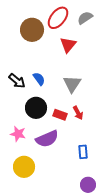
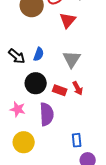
blue semicircle: (39, 79) -> (39, 54), turned 56
purple semicircle: (47, 139) -> (47, 114), turned -70
blue rectangle: (83, 152) -> (77, 140), moved

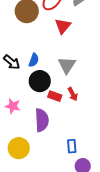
black circle: (36, 83) -> (40, 81), moved
pink star: (18, 109) -> (13, 106), moved

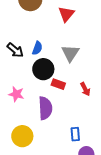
red arrow: (73, 94) -> (85, 89), moved

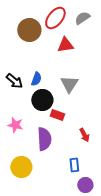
red triangle: (66, 14) -> (65, 45), turned 42
red arrow: (85, 89) -> (84, 135), moved

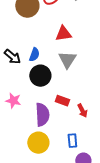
red triangle: (65, 45) -> (63, 34), moved
red rectangle: (57, 115) -> (62, 101), moved
yellow circle: (21, 167) -> (38, 143), moved

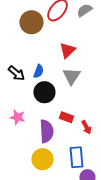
red triangle: (63, 34) -> (67, 50), turned -36
blue rectangle: (72, 141) -> (76, 157), size x1.5

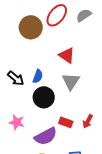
red triangle: (67, 50) -> (67, 55), turned -42
red arrow: (86, 127) -> (88, 121), moved, turned 56
purple semicircle: (46, 131) -> (46, 136), turned 65

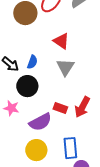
black circle: (44, 97) -> (27, 86), moved
red arrow: (88, 121) -> (82, 107), size x1.5

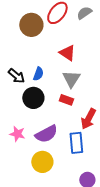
pink star: (11, 108) -> (17, 134), moved
red rectangle: (60, 108) -> (66, 100), moved
blue rectangle: (70, 148) -> (76, 143), moved

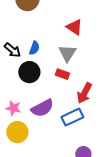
red triangle: (67, 53) -> (74, 27), moved
blue rectangle: (76, 143) -> (72, 117), turned 70
yellow circle: (42, 162) -> (17, 132), moved

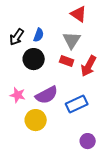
black arrow: (12, 50) -> (17, 37), turned 84
red arrow: (84, 93) -> (89, 66), moved
yellow circle: (17, 132) -> (36, 120), moved

